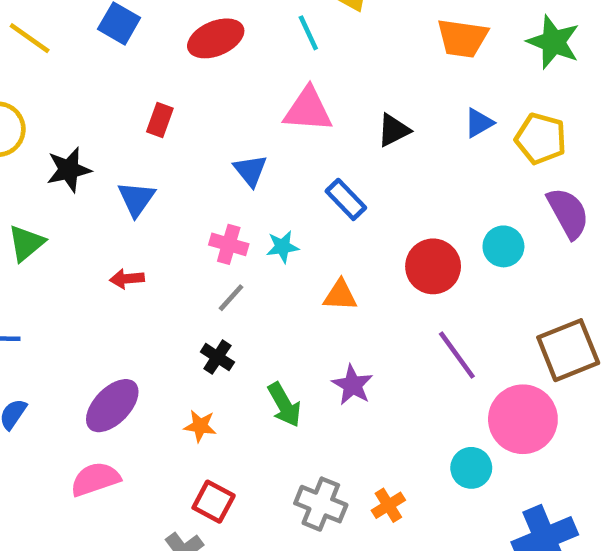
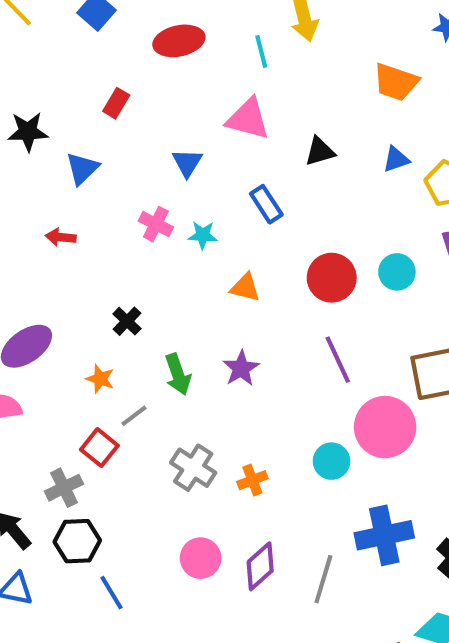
gray line: (231, 298) -> (134, 416), moved

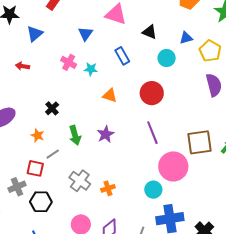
black triangle: (320, 151) -> (149, 32), turned 35
cyan circle: (397, 272) -> (167, 58), moved
red square: (99, 448) -> (35, 168), turned -30
cyan circle: (331, 461) -> (153, 190), moved
black hexagon: (77, 541) -> (41, 202), moved

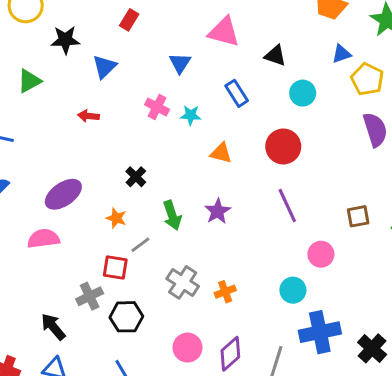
blue triangle: (186, 38) -> (342, 54), moved
brown square: (199, 142) -> (358, 216), size x0.6
pink circle: (173, 166) -> (321, 254), size x0.6

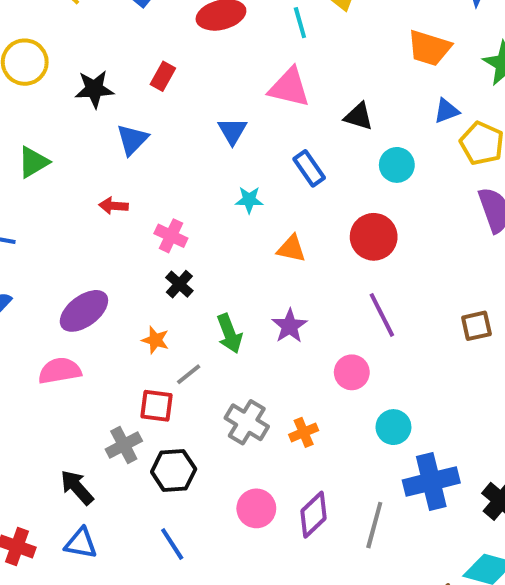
black star: (65, 40) -> (94, 89), moved
pink cross: (157, 107) -> (171, 236), moved
pink circle: (321, 254) -> (352, 372), moved

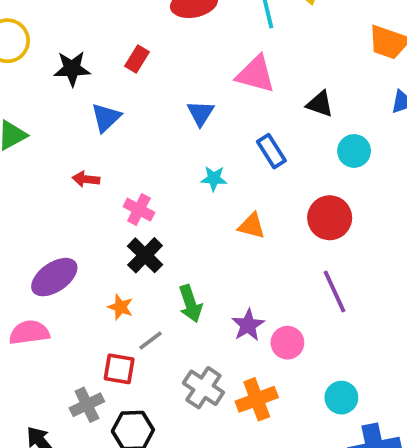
black cross: (179, 284) -> (145, 255), size x1.4
purple star: (290, 326) -> (248, 325), moved
pink circle: (352, 372) -> (287, 343), moved
orange cross: (304, 432) -> (257, 399), size x1.5

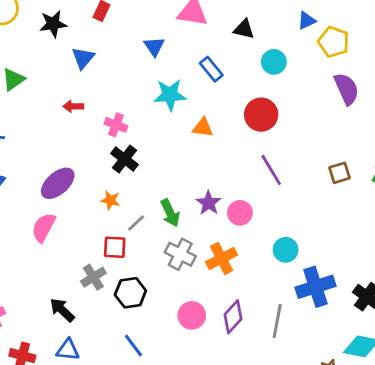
cyan star: (214, 178) -> (170, 95), size x1.6
green arrow: (190, 304) -> (170, 213), moved
pink semicircle: (29, 333) -> (43, 227), turned -48

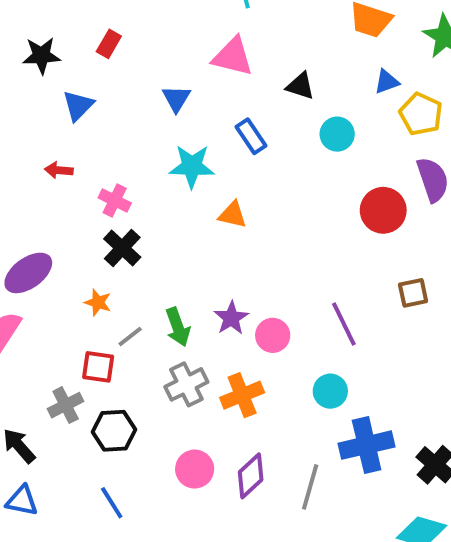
red circle: (261, 115) -> (383, 210), moved
purple line: (271, 170) -> (344, 324), moved
gray cross: (180, 254) -> (186, 384), turned 32

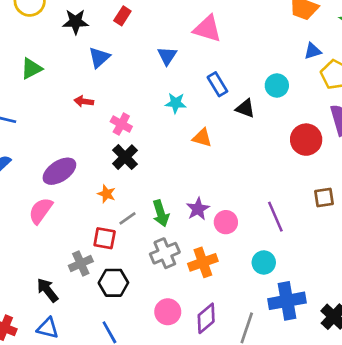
black triangle: (300, 86) -> (245, 108), moved
cyan star: (192, 166) -> (176, 103), size x0.7

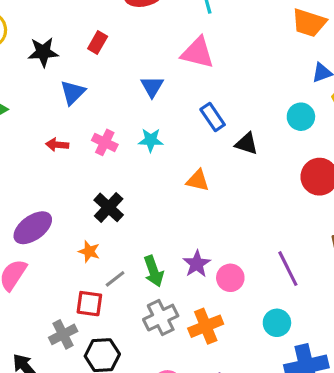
cyan circle: (277, 86) -> (301, 117), moved
cyan star: (176, 103) -> (151, 140), moved
pink cross: (121, 124) -> (105, 142), moved

